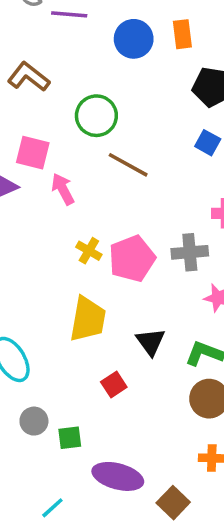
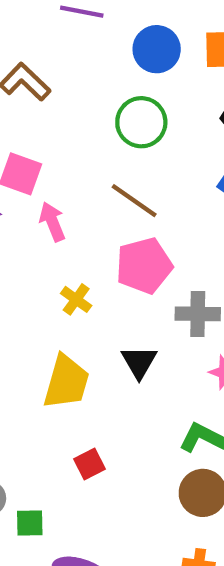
green circle: (96, 116) -> (141, 122), moved
pink pentagon: (132, 259) -> (144, 266), moved
black triangle: (151, 342) -> (139, 362), moved

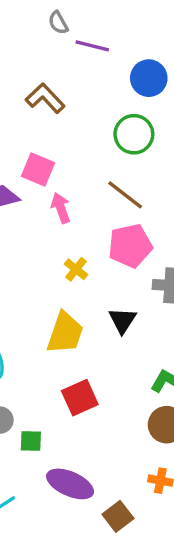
red square: (90, 464) -> (80, 398), size x1.5

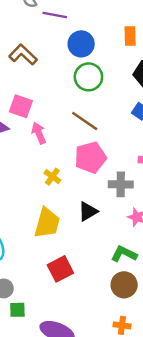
blue circle: (149, 78) -> (81, 44), moved
black triangle: (122, 320) -> (88, 212), turned 30
green square: (31, 441) -> (17, 310), moved

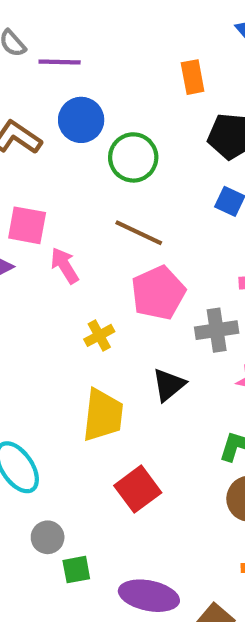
blue circle: (81, 44) -> (81, 120), moved
yellow cross: (52, 177) -> (99, 335), turned 35

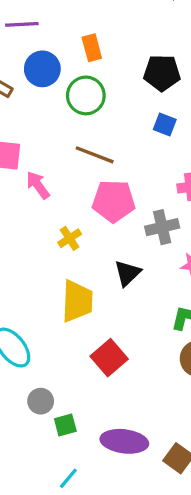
orange rectangle: (193, 77) -> (92, 48), moved
pink pentagon: (158, 293) -> (114, 201), turned 30

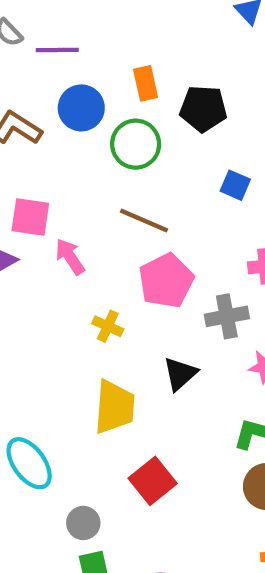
black pentagon: (162, 73) -> (203, 109), moved
pink pentagon: (114, 201) -> (166, 281), turned -30
yellow cross: (70, 238) -> (108, 326), turned -35
gray circle: (41, 401) -> (83, 523), moved

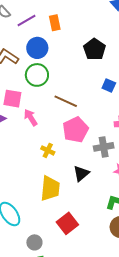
purple line: (57, 50) -> (27, 21), turned -30
orange rectangle: (146, 83) -> (55, 23), moved
black pentagon: (203, 109) -> (94, 49), turned 30
green circle: (136, 144) -> (37, 75), moved

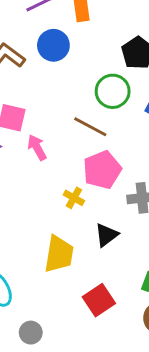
green circle: (37, 75) -> (113, 91), moved
yellow cross: (48, 150) -> (74, 198), moved
red square: (67, 223) -> (99, 300), moved

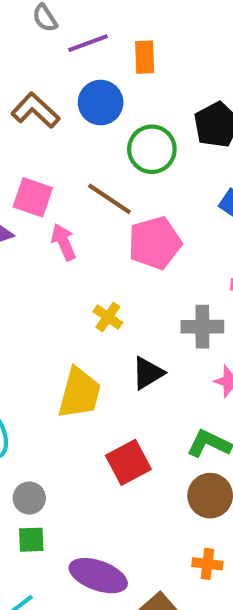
green circle: (113, 91) -> (152, 149), moved
brown line: (90, 127) -> (109, 199), moved
pink pentagon: (102, 170) -> (155, 243), moved

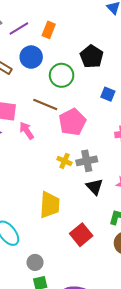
orange rectangle: (145, 57) -> (49, 30), turned 35
yellow cross: (108, 317) -> (64, 161), moved
gray cross: (202, 327) -> (87, 161), moved
black triangle: (148, 373) -> (95, 187), moved, turned -30

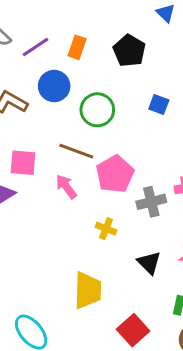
black pentagon: (92, 57) -> (129, 51), moved
blue square: (108, 94) -> (159, 104), moved
pink arrow: (27, 131) -> (66, 187), moved
gray cross: (87, 161) -> (151, 202), moved

